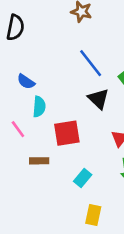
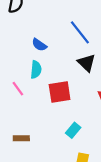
blue semicircle: (26, 82) -> (39, 45), moved
brown rectangle: (39, 161) -> (21, 138), moved

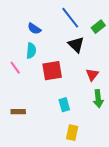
cyan rectangle: (73, 130) -> (64, 105), turned -56

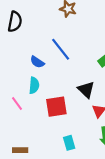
blue line: (70, 18) -> (61, 49), moved
black triangle: (76, 45) -> (86, 90), moved

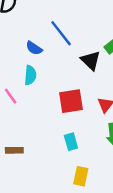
black triangle: (86, 90) -> (91, 60), moved
red square: (56, 107) -> (71, 101), moved

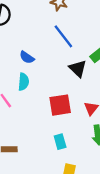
blue line: (61, 33) -> (63, 36), moved

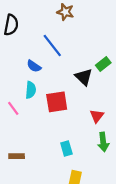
blue line: (63, 36) -> (52, 46), moved
red square: (60, 105) -> (57, 102), moved

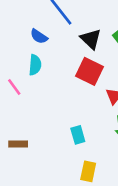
black triangle: (84, 77) -> (91, 39), moved
red square: (57, 102) -> (89, 71), moved, turned 35

